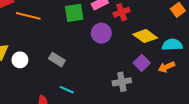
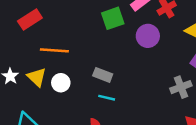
orange line: (28, 16) -> (54, 50), moved
cyan line: (67, 90) -> (107, 98), moved

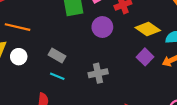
gray cross: (181, 87) -> (98, 73), moved

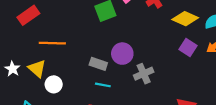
purple circle: (102, 27) -> (122, 54), moved
white circle: (19, 57) -> (54, 84), moved

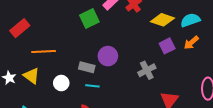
purple square: (188, 48) -> (167, 46), turned 35
gray cross: (144, 74) -> (147, 70), moved
white circle: (54, 84) -> (61, 83), moved

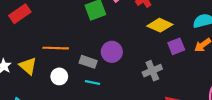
yellow diamond: (162, 20) -> (160, 25), moved
orange line: (44, 52) -> (56, 48), moved

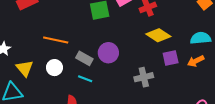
yellow triangle: (28, 66) -> (25, 68), moved

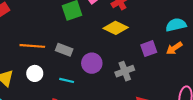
yellow diamond: (158, 35) -> (116, 28), moved
purple circle: (108, 53) -> (92, 63), moved
gray rectangle: (84, 58) -> (64, 50), moved

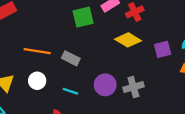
purple square: (149, 49) -> (163, 49), moved
purple circle: (92, 63) -> (105, 85), moved

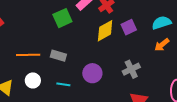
yellow diamond: (128, 40) -> (105, 31), turned -50
purple square: (163, 49) -> (129, 27), moved
gray cross: (133, 87) -> (131, 69), moved

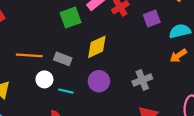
purple square: (129, 27) -> (152, 19), moved
yellow diamond: (105, 31) -> (97, 47), moved
white circle: (33, 80) -> (44, 79), moved

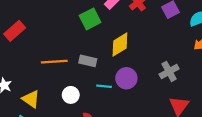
white circle: (44, 79) -> (71, 95), moved
cyan line: (66, 91) -> (104, 86), moved

